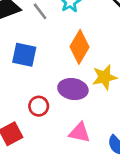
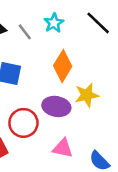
red circle: (39, 106) -> (23, 123), size x1.5

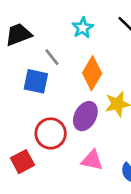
gray line: (25, 32) -> (52, 57), moved
purple ellipse: (56, 106) -> (85, 116), turned -72

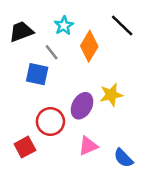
cyan star: (83, 28) -> (64, 26), moved
orange diamond: (92, 73) -> (89, 46), moved
pink triangle: (92, 160) -> (88, 146), turned -35

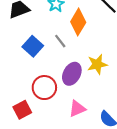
gray line: (52, 52) -> (60, 41), moved
blue square: (37, 74) -> (33, 46), turned 30

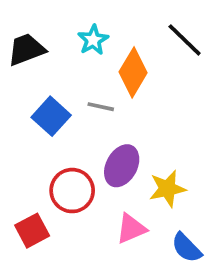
gray line: (60, 41) -> (101, 107), turned -40
yellow star: (97, 64) -> (167, 189), moved

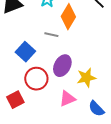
blue square: (51, 116) -> (25, 52), moved

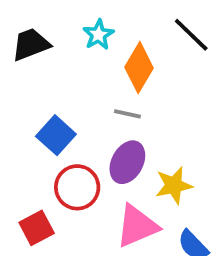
gray line: (51, 35) -> (127, 114), moved
pink triangle: (67, 99) -> (137, 226), size x1.4

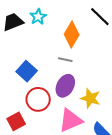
cyan star: (98, 35) -> (38, 17), moved
yellow star: (174, 185) -> (90, 98), turned 30

